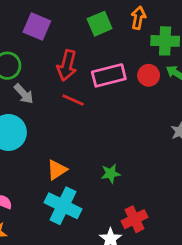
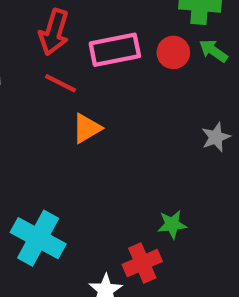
orange triangle: (57, 170) -> (87, 128), moved
green star: (111, 174) -> (172, 224), moved

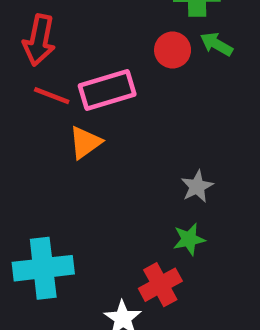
pink rectangle: (115, 50) -> (107, 90), moved
gray star: (216, 137) -> (197, 186), moved
cyan cross: (38, 238) -> (43, 268), turned -30

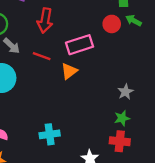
red line: (52, 96) -> (42, 56), moved
cyan cross: (43, 268) -> (50, 134), size x0.7
red cross: (160, 285) -> (120, 141), moved, turned 36

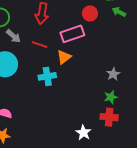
red circle: (112, 24) -> (90, 13), moved
cyan cross: (50, 134) -> (47, 76), moved

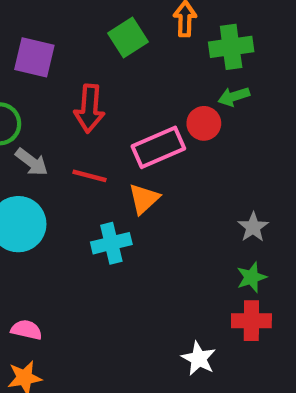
green arrow: (119, 12) -> (234, 97), moved, turned -40
red circle: (90, 13) -> (204, 123), moved

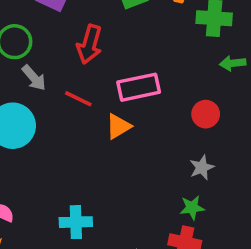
green arrow: (234, 97) -> (233, 63), moved
red circle: (204, 123) -> (206, 114), moved
cyan cross: (111, 243) -> (76, 222), moved

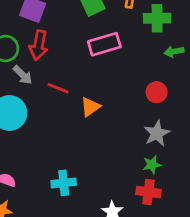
red arrow: (89, 44) -> (39, 45), moved
pink rectangle: (139, 87) -> (104, 44), moved
gray star: (202, 167) -> (157, 133), size x1.4

